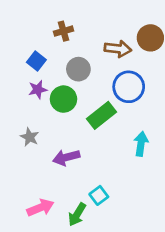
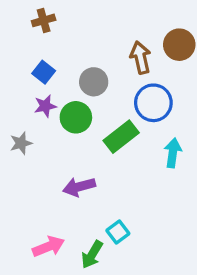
brown cross: (63, 31) -> (44, 20), moved
brown arrow: (118, 49) -> (140, 58), turned -110
gray star: (30, 137) -> (21, 143), moved, turned 30
cyan arrow: (141, 144) -> (173, 153), moved

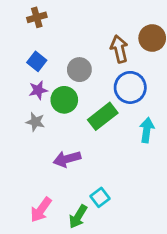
gray star: (21, 143) -> (35, 122), moved, turned 30
pink arrow: (48, 247) -> (41, 210), turned 148

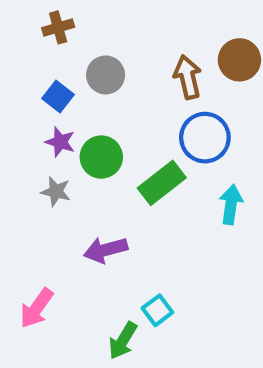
gray circle: (79, 70) -> (106, 75), moved
purple star: (38, 90) -> (60, 142), turned 30
pink arrow: (41, 210) -> (37, 308), moved

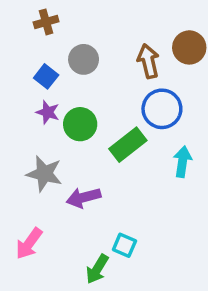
gray star: (56, 192) -> (44, 174), moved, size x1.5
cyan square: (157, 310) -> (124, 245), turned -30

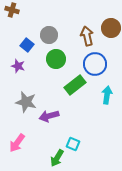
brown cross: (46, 22) -> (12, 10), moved, turned 32
purple star: (48, 112) -> (18, 66), moved
green circle: (80, 124) -> (56, 59), moved

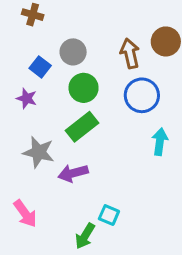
brown cross: (12, 10) -> (33, 15), moved
green rectangle: (75, 85) -> (82, 127), moved
pink arrow: (17, 143) -> (25, 214), turned -72

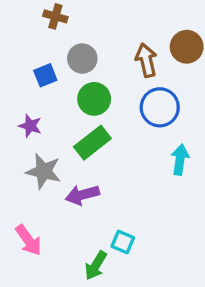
brown cross: (33, 15) -> (55, 16), moved
blue square: (40, 67) -> (45, 75), turned 30
purple star: (27, 98) -> (30, 126), moved

